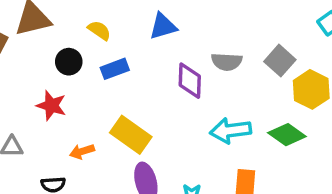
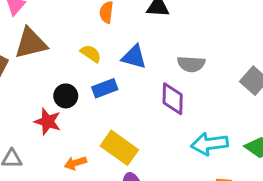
blue triangle: (163, 26) -> (134, 57), moved, turned 32
black circle: (69, 62) -> (66, 96), moved
gray semicircle: (227, 62) -> (191, 64), moved

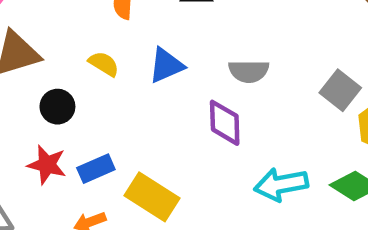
blue triangle: (134, 57) -> (166, 65), turned -36
blue rectangle: (105, 88) -> (96, 169), moved
black circle: (66, 96) -> (57, 107), moved

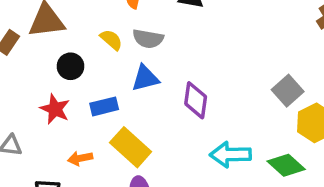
blue triangle: (166, 65) -> (145, 78), moved
gray semicircle: (249, 71) -> (148, 39), moved
blue rectangle: (96, 169) -> (104, 106), moved

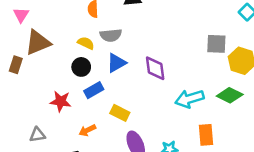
black circle: (71, 66) -> (81, 67), moved
gray square: (288, 91) -> (216, 44), turned -30
yellow rectangle: (131, 147) -> (120, 113), size x0.7

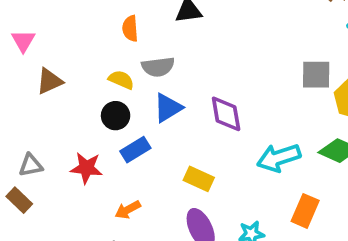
brown triangle: (38, 42) -> (49, 81), size x0.7
brown rectangle: (16, 65) -> (19, 200), moved, turned -63
yellow rectangle: (120, 113) -> (199, 179), moved
gray triangle: (37, 135) -> (31, 165), moved
orange rectangle: (206, 135) -> (305, 211), turned 30

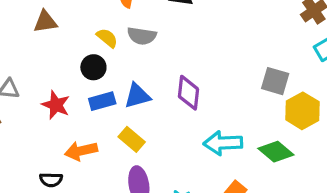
blue triangle: (168, 108) -> (137, 96), moved
yellow rectangle: (199, 179) -> (132, 139), moved
orange arrow: (128, 210) -> (81, 151), size x1.4

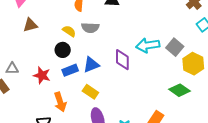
gray square: (275, 81) -> (175, 47), turned 30
cyan arrow: (223, 143) -> (148, 45), moved
orange arrow: (81, 151) -> (60, 102), turned -90

